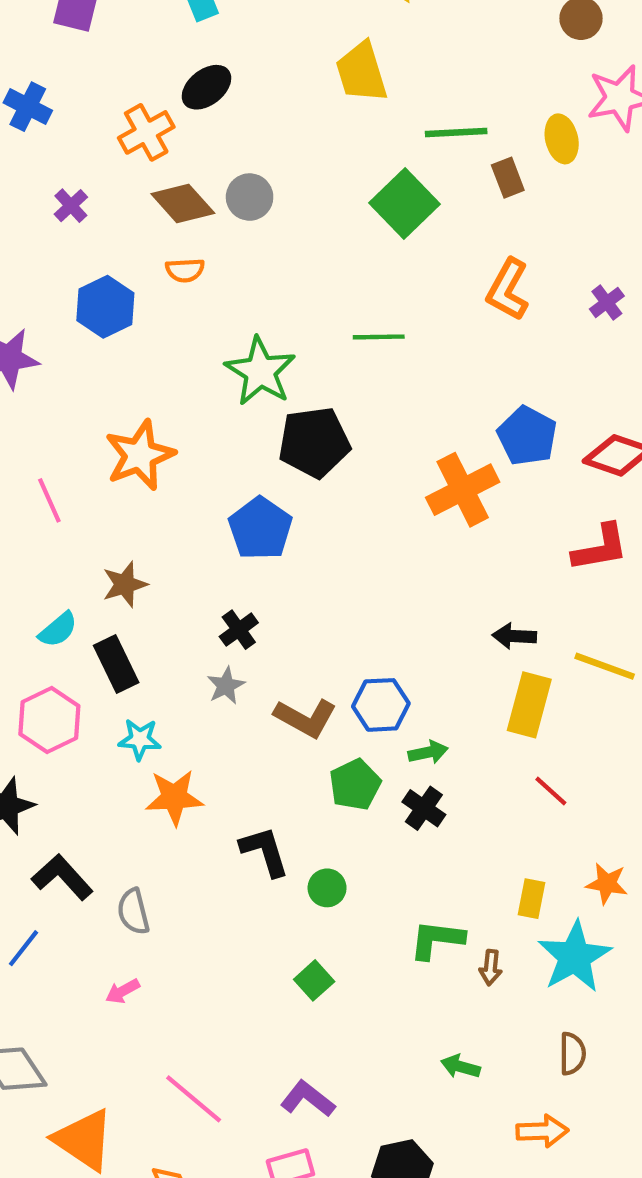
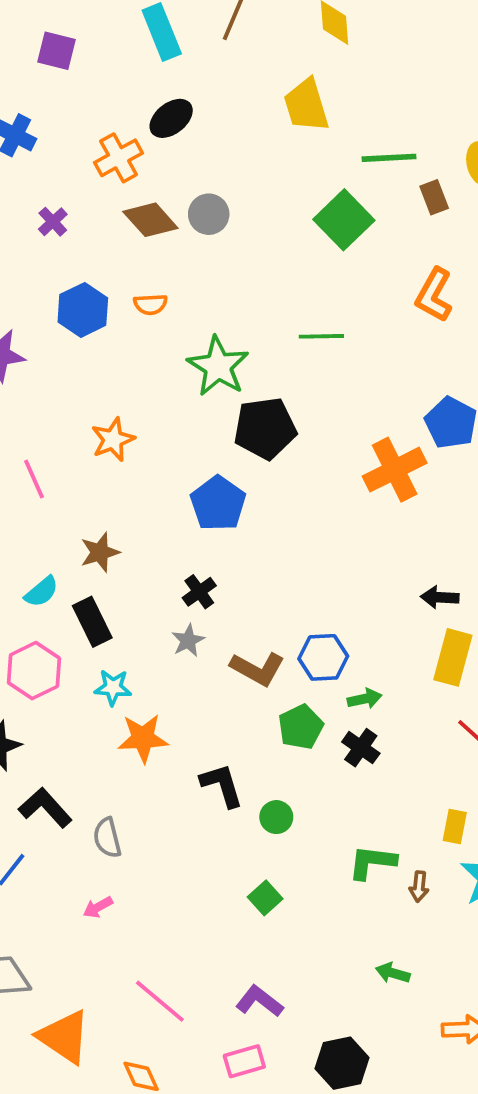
orange semicircle: (185, 270) -> (150, 304), moved
orange star: (140, 455) -> (113, 440), size x0.7

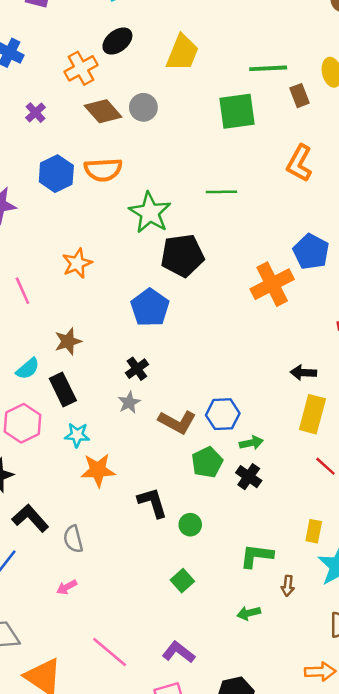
yellow trapezoid: (306, 105) -> (182, 53), moved, turned -141
green square: (344, 220) -> (237, 111), turned 36
orange semicircle: (150, 304) -> (103, 170), size x1.6
brown arrow: (419, 887) -> (288, 586), moved
green arrow: (393, 973) -> (249, 613), moved, turned -30

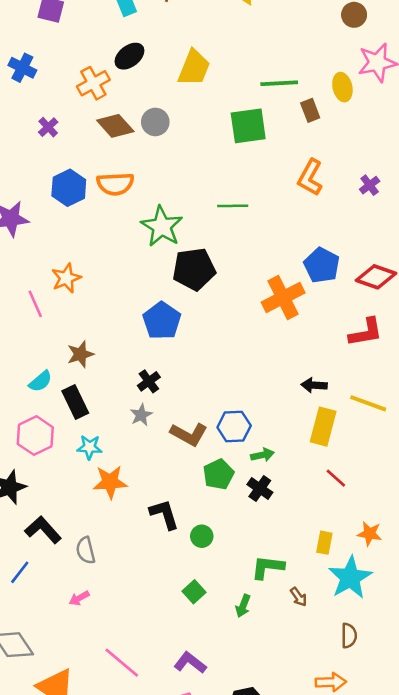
orange star: (77, 263) -> (66, 278), moved
brown arrow: (288, 586) -> (299, 597), turned -42
green arrow: (249, 613) -> (243, 606), moved, turned -55

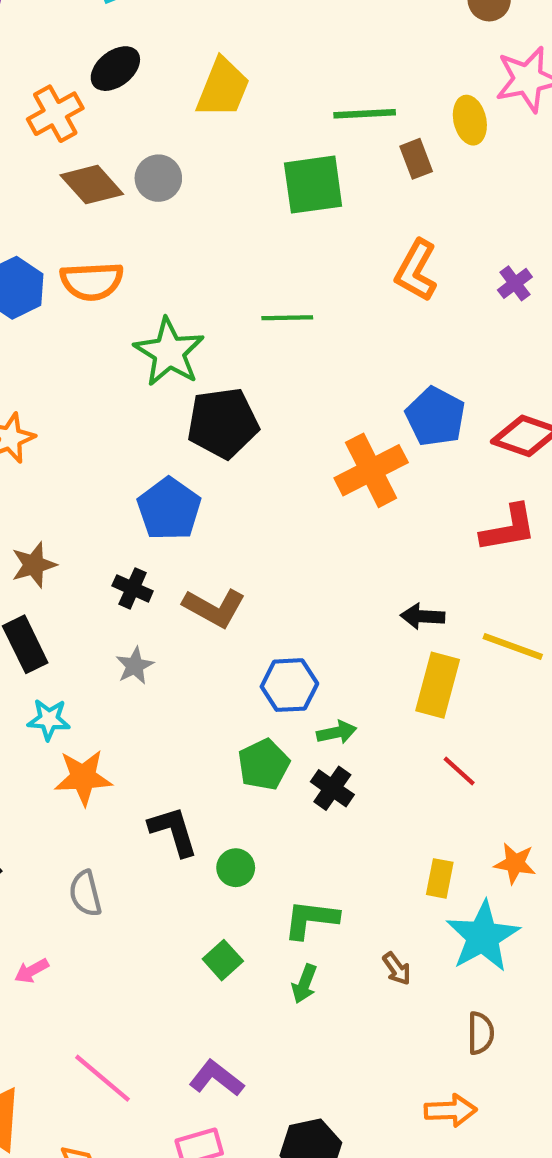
black cross: (149, 381) -> (133, 588), moved, turned -30
brown L-shape: (189, 434) -> (214, 608), moved
gray semicircle: (86, 550) -> (85, 893), moved
green L-shape: (268, 567) -> (311, 919), moved

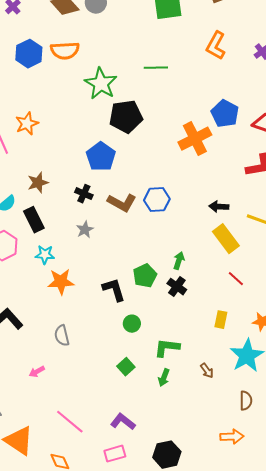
blue hexagon: (289, 685) -> (157, 200), moved
yellow rectangle: (438, 685) -> (226, 239), turned -52
green arrow: (337, 732) -> (179, 261), turned -60
black L-shape: (173, 831) -> (114, 290), moved
yellow rectangle: (440, 878) -> (221, 320), moved

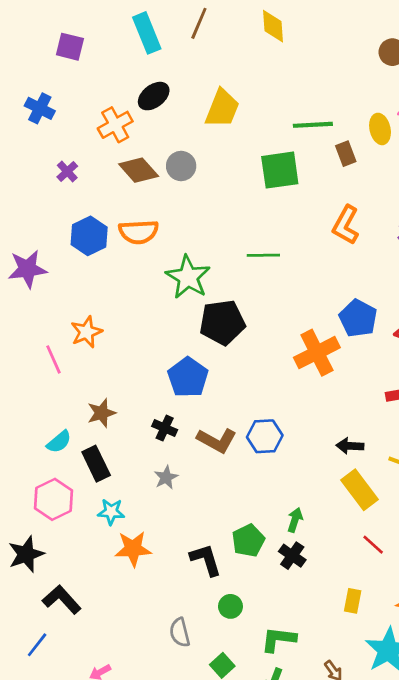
gray semicircle: (62, 336) -> (180, 632), moved

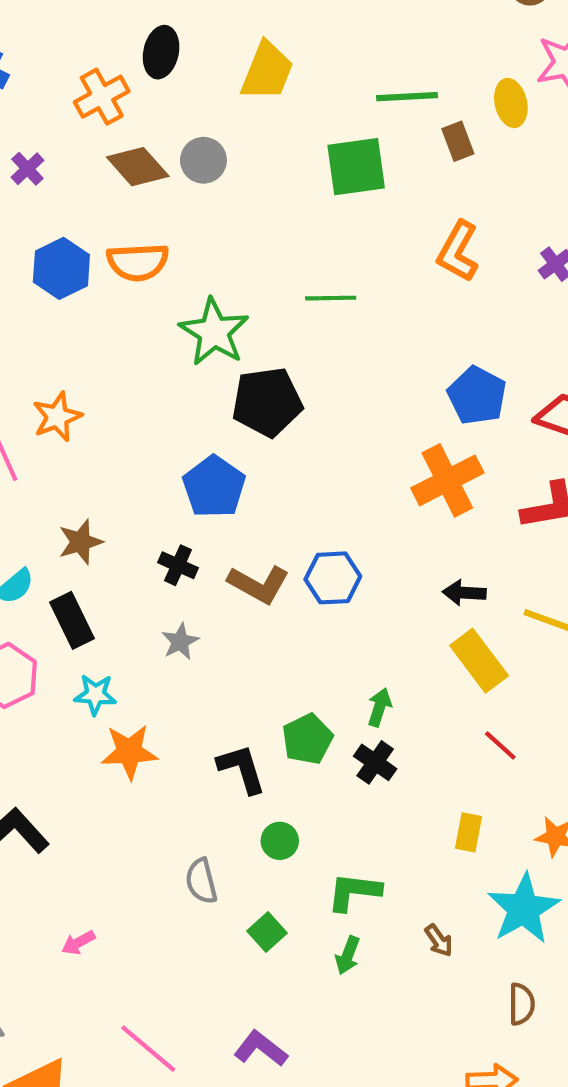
black ellipse: (154, 96) -> (161, 52), turned -40
orange cross: (317, 353) -> (447, 480), moved

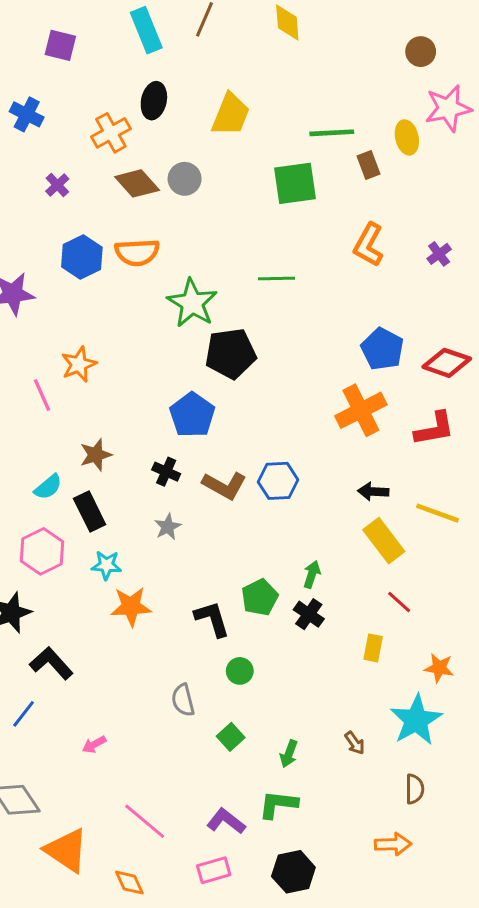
yellow rectangle: (468, 832) -> (373, 648), moved
green L-shape: (354, 892) -> (278, 804), moved

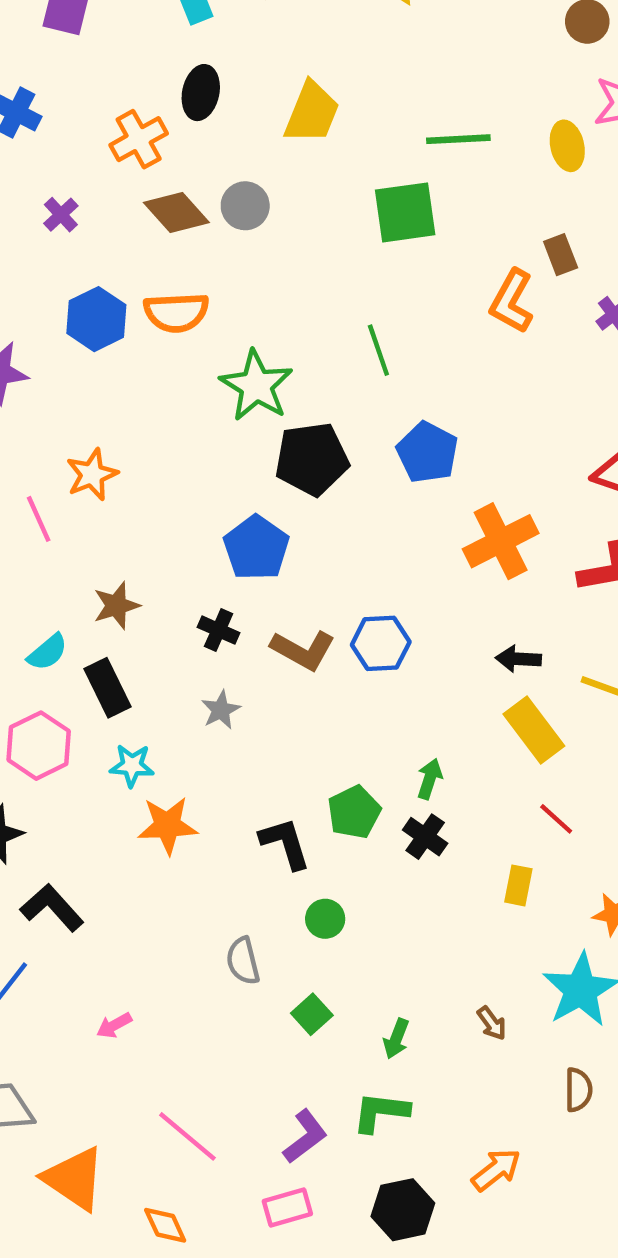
brown rectangle: (369, 165) -> (561, 255), moved
green line: (277, 278) -> (378, 350), turned 72
blue pentagon: (382, 349) -> (427, 452), moved
purple L-shape: (226, 821) -> (305, 1136), turned 105
orange arrow: (393, 844) -> (496, 1170), moved, turned -36

